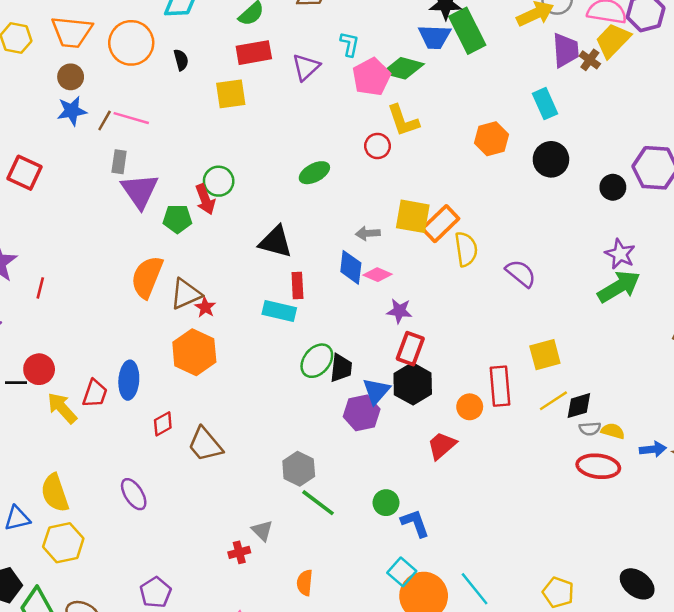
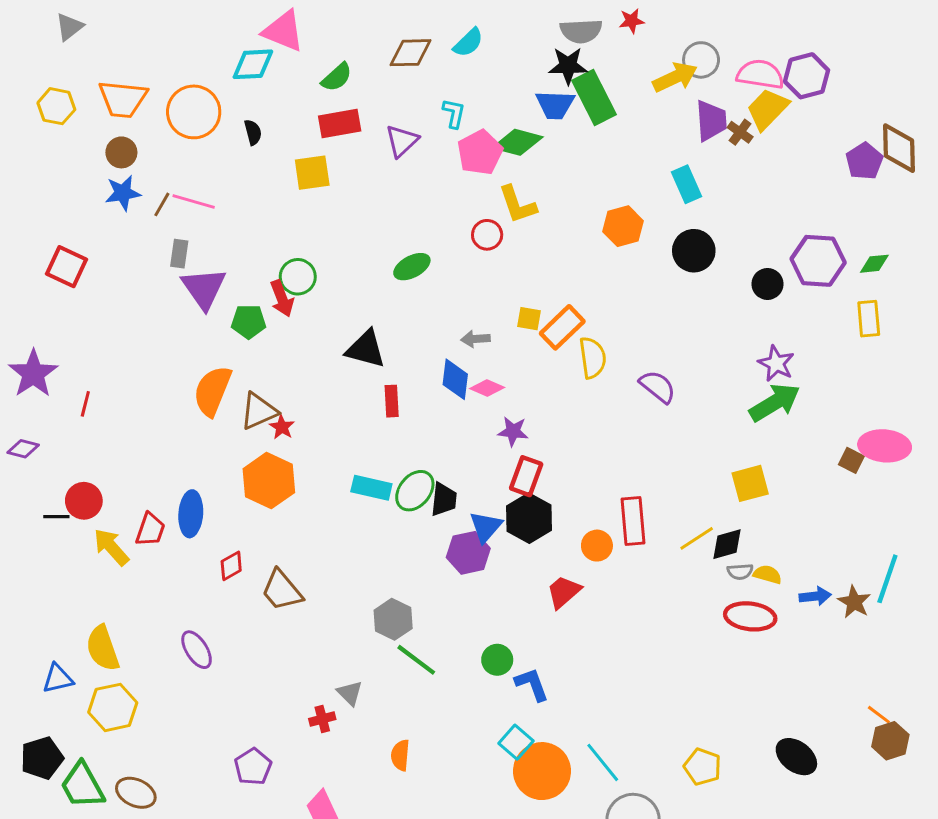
yellow square: (413, 216) -> (529, 319), size x0.6
cyan rectangle: (279, 311) -> (371, 488), moved
yellow square: (545, 355) -> (750, 483), moved
purple pentagon: (156, 592) -> (253, 767), moved

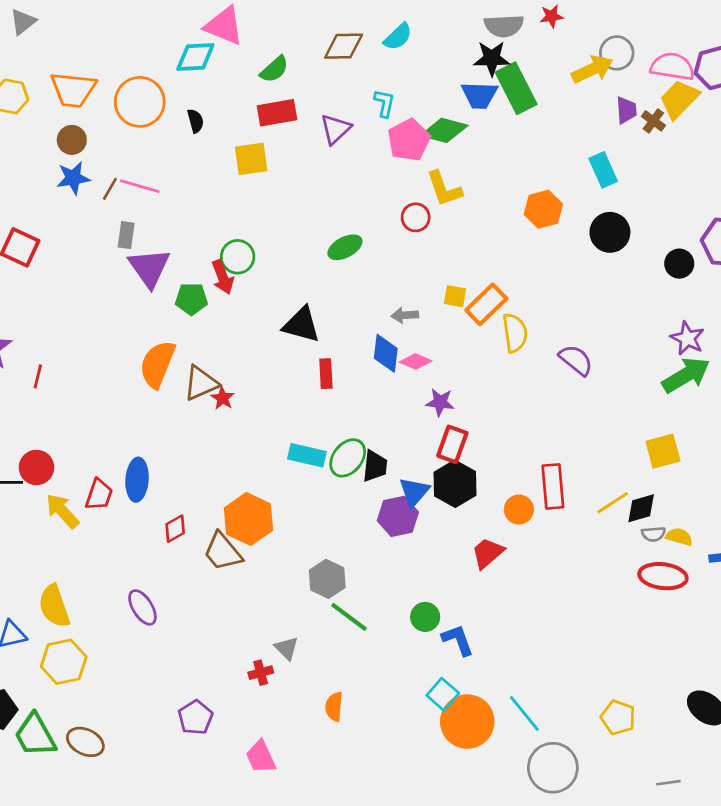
purple trapezoid: (711, 121) -> (626, 110), size x0.7
orange hexagon: (269, 481) -> (248, 519), moved

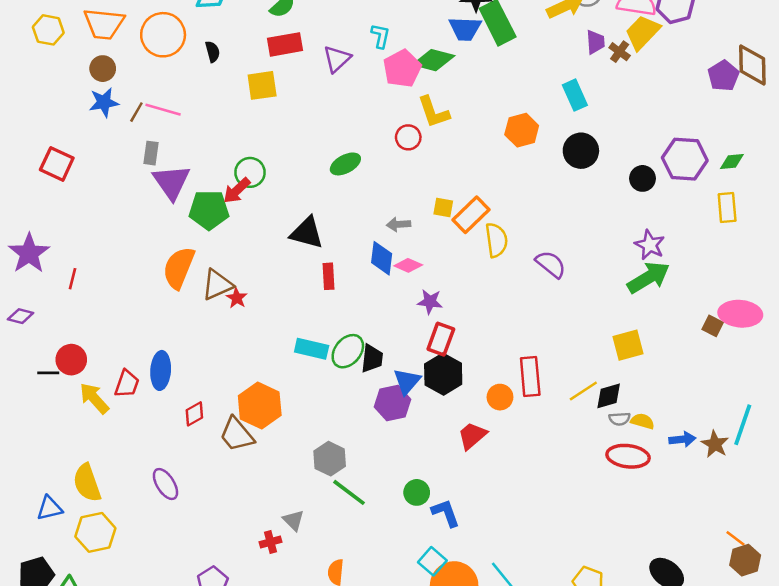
red arrow: (223, 277) -> (237, 191), turned 68
green pentagon: (191, 299) -> (209, 210), size x1.4

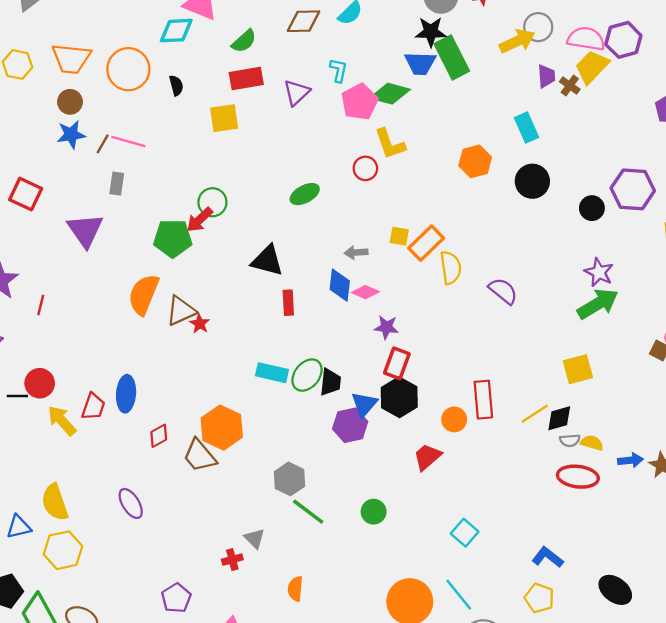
purple triangle: (171, 182) -> (85, 230), moved
blue L-shape: (446, 513) -> (548, 557), moved, turned -32
cyan square: (432, 561) -> (465, 533), moved

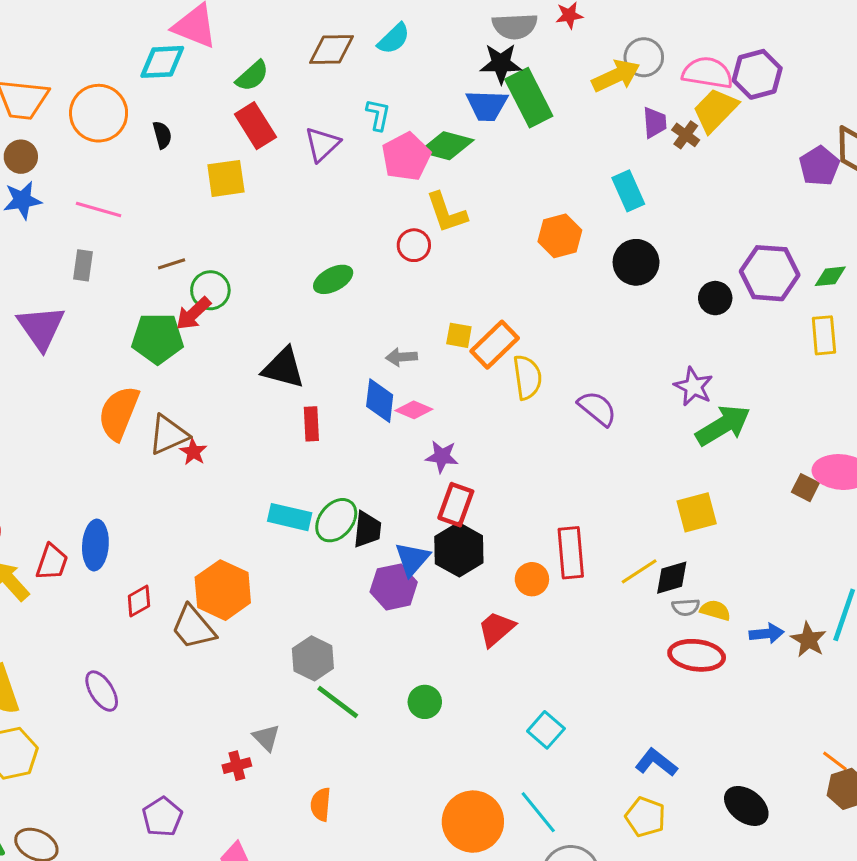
red rectangle: (246, 78) -> (255, 126), turned 68
brown line: (103, 144) -> (172, 264), moved, turned 42
purple star: (599, 272) -> (693, 387), moved

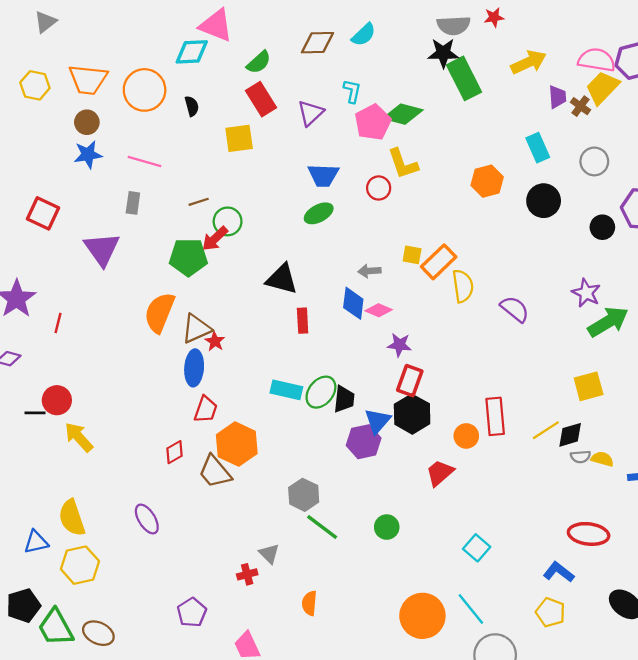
gray circle: (644, 57) -> (594, 161), moved
blue trapezoid: (487, 105) -> (323, 175), moved
blue ellipse: (95, 545) -> (194, 368), moved
red trapezoid: (52, 562) -> (206, 409), moved
red ellipse: (697, 655) -> (589, 534), moved

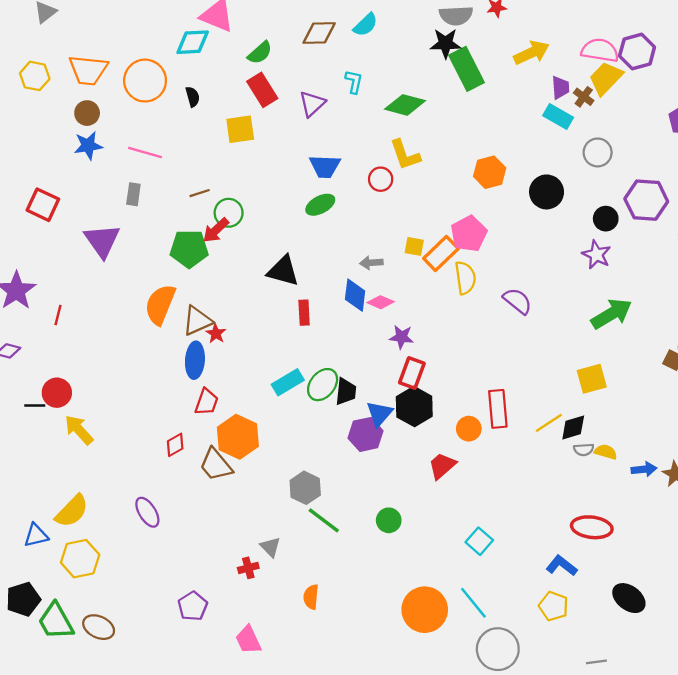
pink pentagon: (373, 122) -> (469, 234), moved
cyan rectangle: (538, 148) -> (558, 117), moved, turned -36
purple star: (586, 293) -> (596, 255), moved
cyan rectangle: (286, 390) -> (288, 382), turned -44
yellow semicircle: (72, 518) -> (72, 511), turned -117

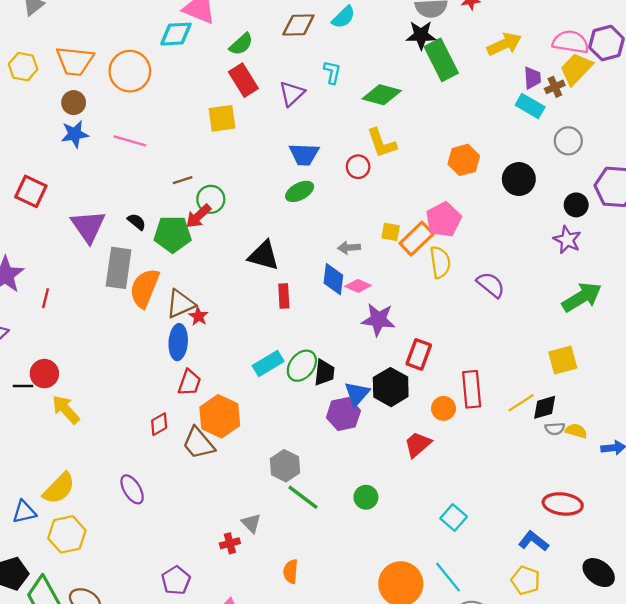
black semicircle: (193, 97) -> (137, 222), moved, turned -36
brown cross: (584, 97) -> (555, 87), turned 30
gray rectangle: (133, 194) -> (119, 268), moved, size x1.8
purple star: (401, 337) -> (378, 320), size x1.4
red rectangle: (412, 373) -> (419, 354), moved

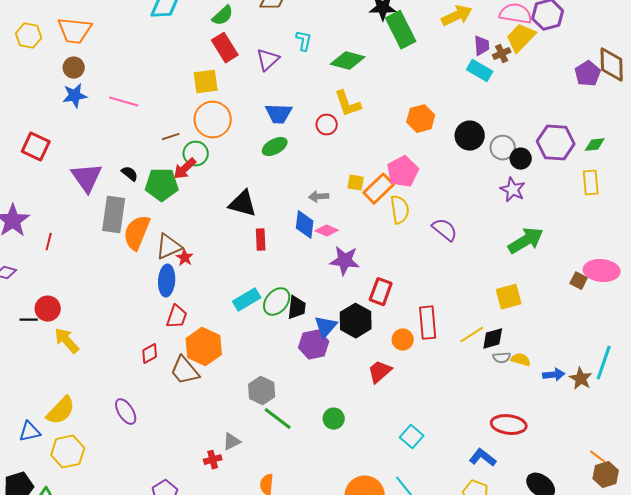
orange circle: (130, 71) -> (213, 120), moved
gray circle: (568, 141) -> (503, 148), moved
gray triangle: (251, 523) -> (232, 442), turned 48

